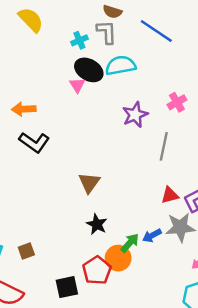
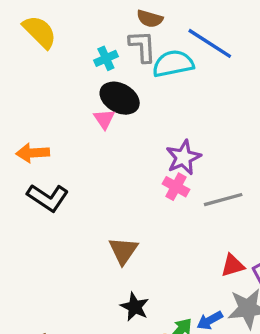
cyan semicircle: (121, 65) -> (173, 64), moved
pink cross: (177, 102) -> (176, 187), moved, turned -30
gray line: (164, 146) -> (223, 200), turned 64

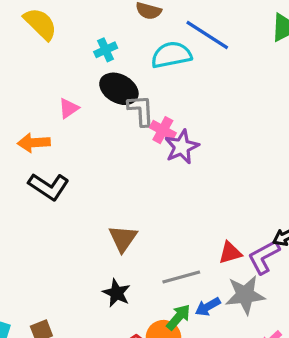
gray L-shape: (142, 46) -> (141, 110), moved
pink triangle: (104, 119) -> (69, 108), moved, turned 30
pink cross: (176, 187) -> (163, 130), moved
gray line: (223, 200) -> (181, 277), moved
black star: (135, 307) -> (116, 293), moved

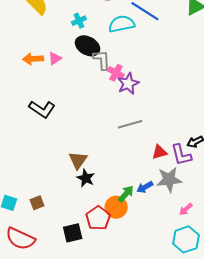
orange arrow: (34, 143) -> (33, 59), moved
brown triangle: (123, 238) -> (78, 160), moved
purple L-shape: (264, 257) -> (181, 155), turned -75
gray line: (181, 277) -> (130, 124), moved

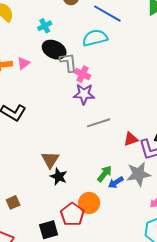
cyan semicircle: (122, 24) -> (95, 38), moved
purple star: (128, 84) -> (84, 94), moved, turned 30
red triangle: (159, 152) -> (131, 139), moved
green arrow: (126, 194) -> (105, 174), moved

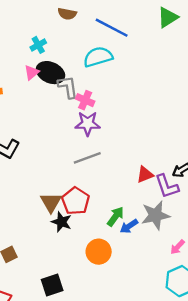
pink triangle: (23, 63) -> (32, 72), moved
gray line: (99, 123) -> (87, 158), moved
red pentagon: (72, 214) -> (76, 201), moved

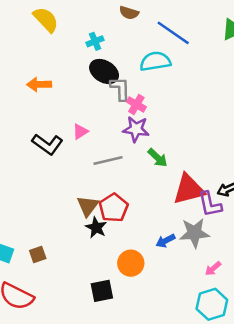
pink triangle: (32, 72) -> (80, 132), moved
gray line: (87, 158) -> (108, 161), moved
red triangle: (145, 175) -> (189, 189), size x1.8
green arrow: (115, 216) -> (158, 158), moved, turned 90
black square: (52, 285) -> (102, 291), moved

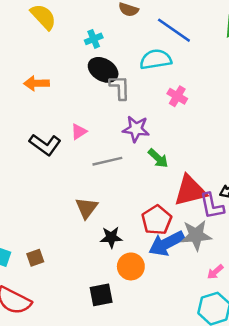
pink cross: (136, 104) -> (177, 96), moved
red pentagon: (113, 208) -> (157, 220), moved
black star: (96, 228) -> (111, 237), moved, turned -30
blue arrow: (166, 241) -> (166, 243), size x1.8

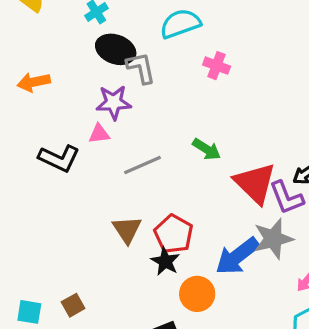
purple star: (136, 129) -> (114, 102), moved
pink triangle: (79, 132) -> (99, 134), turned 36
red triangle: (190, 191) -> (255, 183), turned -51
red pentagon: (157, 220) -> (174, 234), moved
black star: (111, 237) -> (165, 261), turned -30

